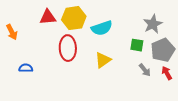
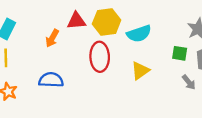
orange arrow: (12, 32) -> (52, 38), moved, turned 56
blue semicircle: (26, 68) -> (51, 80), size x1.5

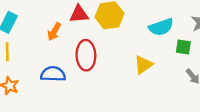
cyan semicircle: (139, 34) -> (161, 27), moved
red ellipse: (100, 57) -> (86, 55), moved

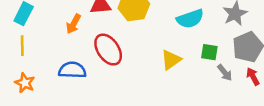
green square: (183, 47) -> (209, 52), moved
red ellipse: (86, 55) -> (108, 50), turned -32

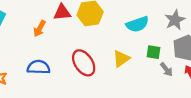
red ellipse: (108, 50) -> (84, 63), moved

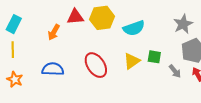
cyan semicircle: (137, 24) -> (134, 28), moved
green square: (153, 52) -> (154, 57), moved

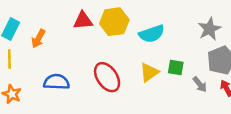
orange arrow: (54, 32) -> (38, 39), moved

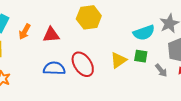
red triangle: (83, 21) -> (51, 35), moved
cyan semicircle: (152, 34) -> (144, 33), moved
blue semicircle: (56, 82) -> (54, 68), moved

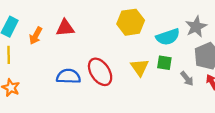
yellow hexagon: (89, 17) -> (131, 22), moved
red triangle: (51, 35) -> (65, 28), moved
yellow triangle: (118, 60) -> (140, 67), turned -30

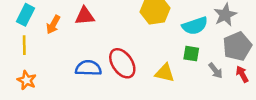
yellow triangle: (140, 67) -> (165, 73), moved, turned -42

